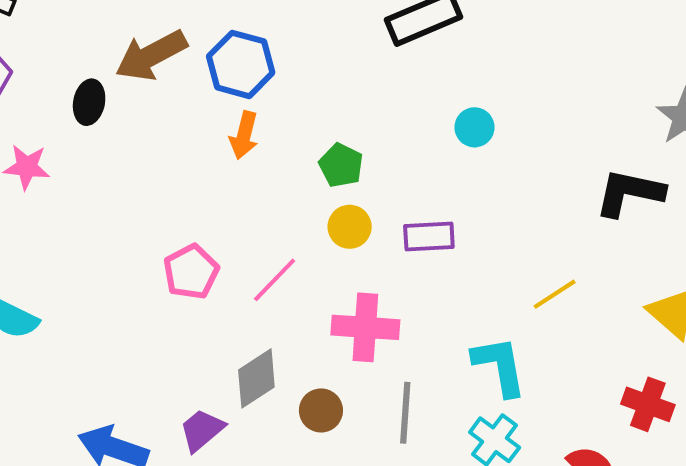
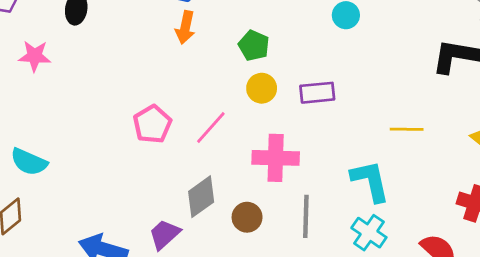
yellow line: (555, 294) -> (407, 129), turned 36

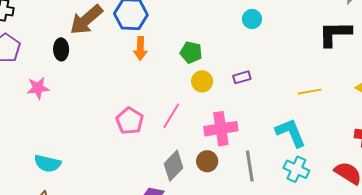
purple rectangle: (317, 93) -> (242, 77), size x0.7
brown circle: (247, 217) -> (207, 161), moved

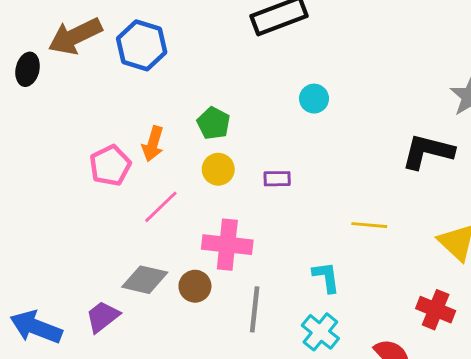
orange arrow: (140, 48) -> (153, 144), moved
pink pentagon: (130, 121) -> (110, 166), moved
cyan L-shape: (291, 133) -> (326, 277), size x0.7
gray diamond: (173, 166) -> (145, 280), turned 44

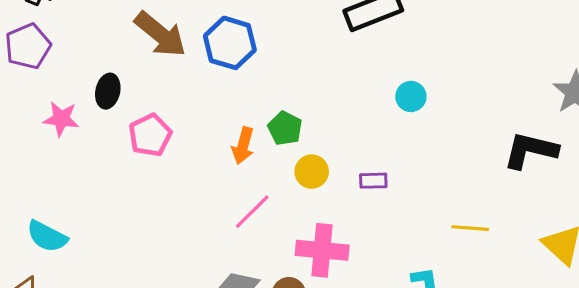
brown arrow: (75, 36) -> (160, 34), turned -114
black ellipse: (28, 69) -> (108, 91), moved
green pentagon: (214, 123) -> (285, 128), moved
pink pentagon: (110, 166) -> (150, 135), moved

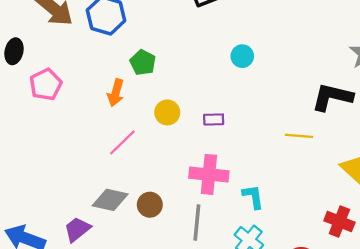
green pentagon: (285, 128) -> (143, 62), moved
yellow line: (470, 228) -> (299, 136), moved
pink cross: (322, 250) -> (209, 174), moved

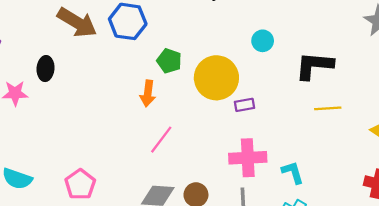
pink pentagon: (46, 85) -> (80, 184), moved
black L-shape: (332, 97) -> (314, 66), moved
yellow circle: (167, 112) -> (216, 78), moved, size x1.8

